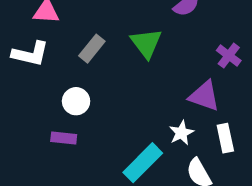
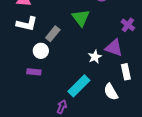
gray rectangle: (92, 49) -> (53, 34), moved
white L-shape: (30, 54) -> (27, 24), moved
white star: (181, 133) -> (95, 57), moved

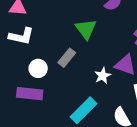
gray rectangle: (53, 34) -> (67, 58), moved
purple rectangle: (34, 72) -> (30, 94), size x1.5

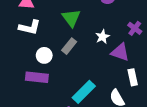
green triangle: (86, 29) -> (71, 18), moved
white star: (103, 76) -> (102, 37), moved

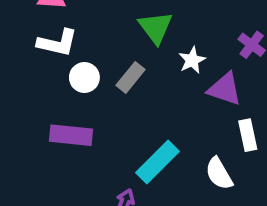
green triangle: (71, 18) -> (156, 27), moved
white circle: (44, 55) -> (84, 77), moved

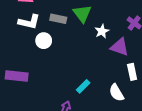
gray rectangle: (131, 77) -> (58, 19), moved, turned 63
purple rectangle: (71, 135) -> (17, 76), moved
cyan rectangle: (157, 162) -> (83, 86), size x0.6

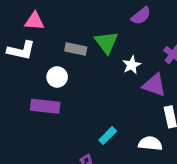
white L-shape: (29, 22) -> (21, 50), moved
purple rectangle: (17, 76) -> (45, 106), moved
white semicircle: (116, 93) -> (150, 144), turned 126

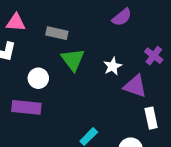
green triangle: (106, 42) -> (73, 60), moved
gray rectangle: (76, 49) -> (57, 33), moved

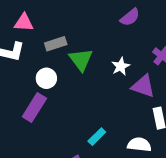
gray rectangle: (57, 33) -> (56, 44), moved, turned -30
purple rectangle: (26, 107) -> (34, 107), turned -64

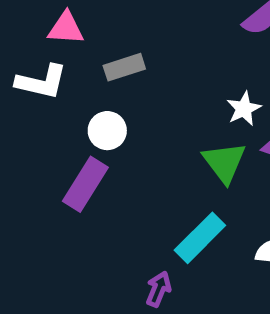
green triangle: (81, 60) -> (224, 162), moved
cyan rectangle: (97, 137) -> (200, 238), size x1.5

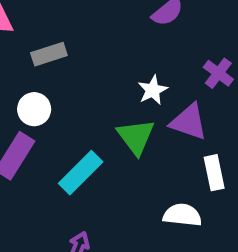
cyan rectangle: (200, 238) -> (81, 173), moved

